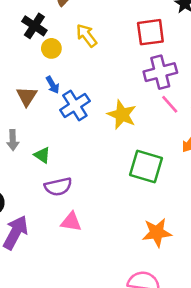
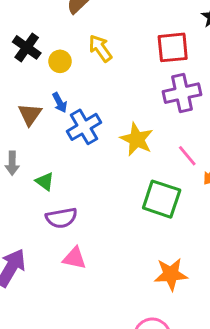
black cross: (34, 26) -> (27, 47), moved
pink line: (170, 104) -> (187, 156), moved

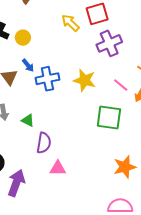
yellow arrow: (100, 48) -> (70, 23), moved
blue cross: (84, 127) -> (47, 79), turned 30
purple semicircle: (61, 218) -> (44, 143), turned -60

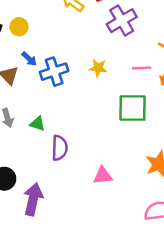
yellow star: (85, 80) -> (98, 68), size x0.7
pink line: (121, 85) -> (142, 68), turned -35
pink triangle: (58, 168) -> (103, 176), moved

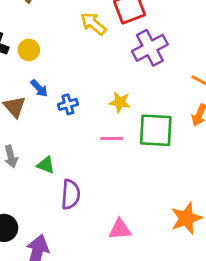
pink line: (142, 68) -> (112, 139), moved
blue cross: (54, 72) -> (68, 104), size x0.6
green square: (133, 108) -> (156, 130), moved

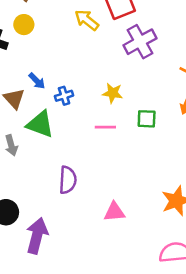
yellow circle: (29, 50) -> (24, 25), moved
green square: (156, 130) -> (147, 119), size x0.6
green triangle: (46, 165) -> (40, 124), moved, size x1.6

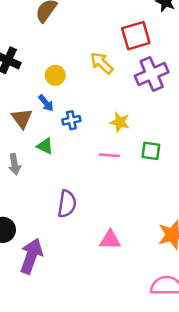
yellow arrow: (87, 20) -> (102, 63), moved
yellow circle: (24, 25) -> (55, 75), moved
green triangle: (40, 124) -> (45, 146), size x0.6

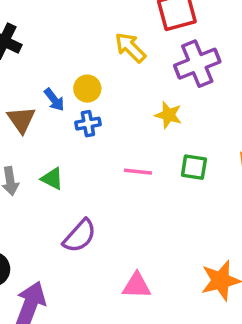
yellow circle: (55, 75) -> (87, 89), moved
yellow star: (120, 122) -> (168, 115), moved
green triangle: (45, 146) -> (52, 179), moved
purple semicircle: (67, 204) -> (80, 236), turned 32

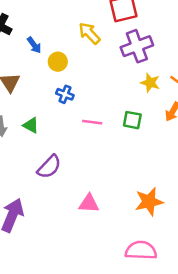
blue arrow: (54, 100) -> (34, 45), moved
yellow star: (168, 115) -> (150, 83), moved
blue cross: (88, 124) -> (65, 94), moved, turned 30

